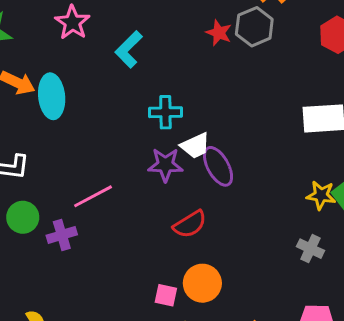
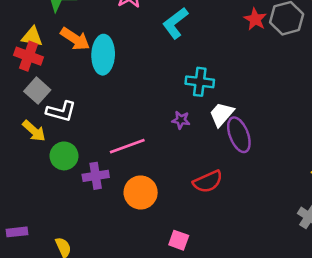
white trapezoid: (195, 146) -> (222, 114), turned 148
purple star: (165, 165) -> (181, 120), moved, size x0.6
orange circle: (202, 283) -> (141, 192), moved

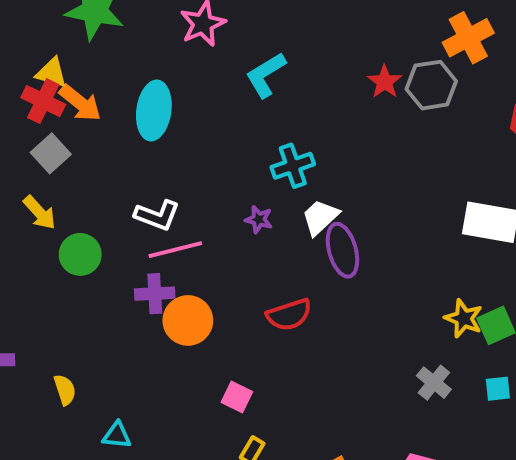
orange arrow: (75, 39) -> (80, 103), moved
cyan cross: (200, 82) -> (293, 166), turned -32
white L-shape: (61, 111) -> (157, 215), moved
purple cross: (96, 176) -> (155, 294), moved

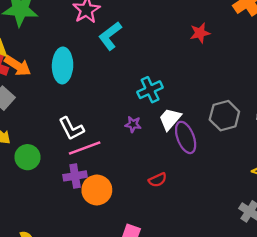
cyan L-shape: (266, 75) -> (110, 36), moved
red star: (385, 82) -> (200, 33), turned 30
gray hexagon: (431, 85) -> (224, 116), moved
white L-shape: (157, 215) -> (71, 129), turned 48
red semicircle: (289, 315) -> (158, 180), size x0.7

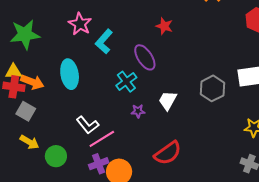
red star: (200, 33) -> (164, 26), moved, turned -30
cyan cross: (150, 90) -> (126, 82), moved
purple ellipse: (186, 137) -> (145, 57), moved
red semicircle: (158, 180) -> (168, 153), size x1.8

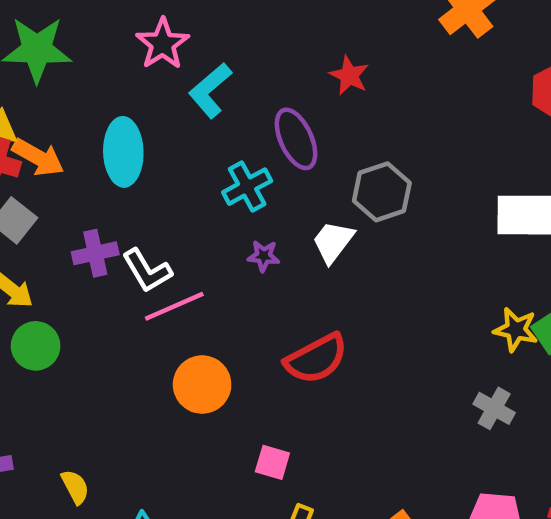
gray hexagon: (212, 88) -> (382, 192), moved
green circle: (56, 156) -> (36, 346), moved
purple cross: (99, 164) -> (95, 253), moved

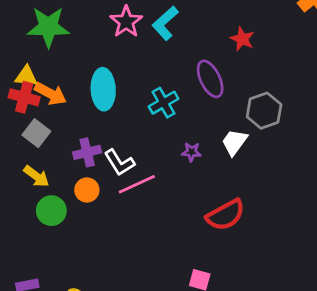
cyan L-shape: (210, 90) -> (165, 23), moved
cyan cross: (247, 187) -> (164, 103), moved
orange circle: (202, 385) -> (87, 190), moved, size x0.7

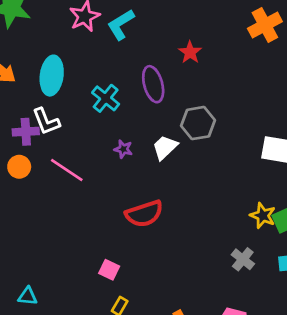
cyan cross: (164, 103) -> (106, 98), turned -32
white L-shape: (119, 163) -> (46, 121), moved
pink line: (137, 184) -> (67, 170), turned 48

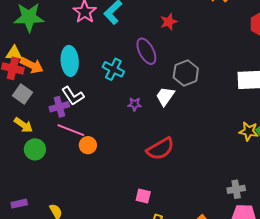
red star: (190, 52) -> (169, 22), turned 30
orange circle: (19, 167) -> (88, 145), moved
pink line: (67, 170) -> (71, 130), moved
gray cross: (243, 259) -> (236, 189), moved, turned -36

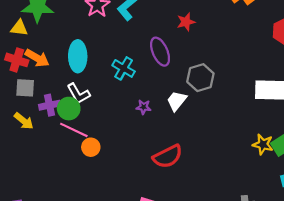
yellow triangle: (14, 53) -> (19, 28), moved
gray square: (23, 94) -> (25, 88), turned -36
purple cross: (59, 107) -> (50, 105), moved
green circle: (35, 149) -> (69, 109), moved

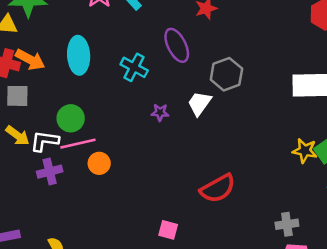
white L-shape: (78, 94) -> (45, 141), moved, turned 130
purple cross: (50, 105) -> (50, 172), moved
pink line: (74, 130) -> (78, 144), turned -36
red semicircle: (168, 156) -> (218, 188), moved

